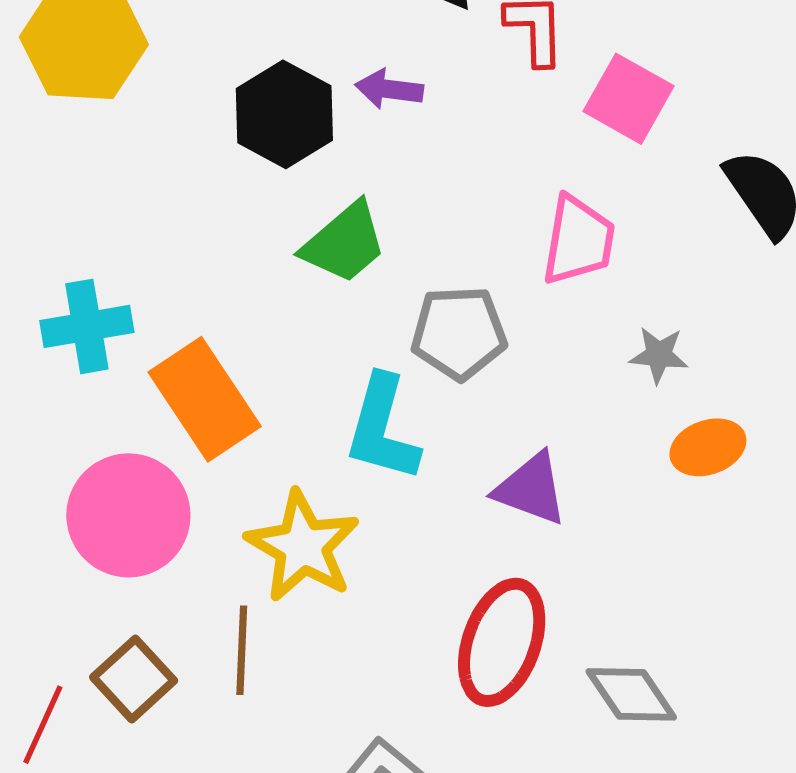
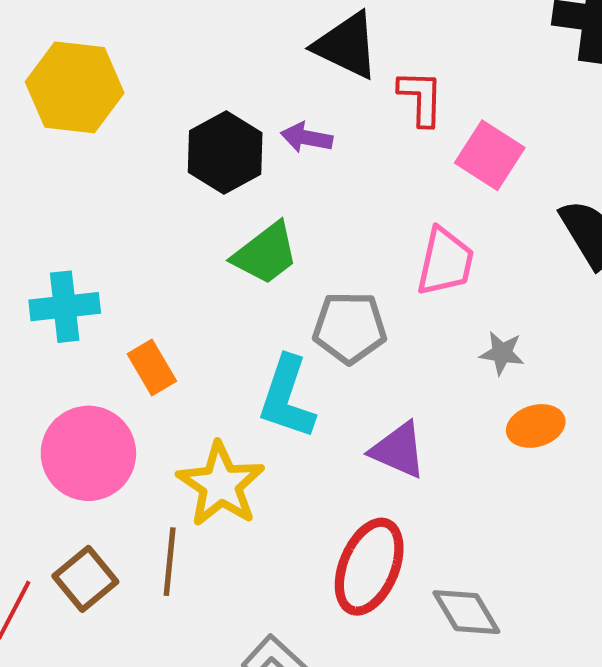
orange rectangle: (205, 399) -> (152, 368), size x0.6

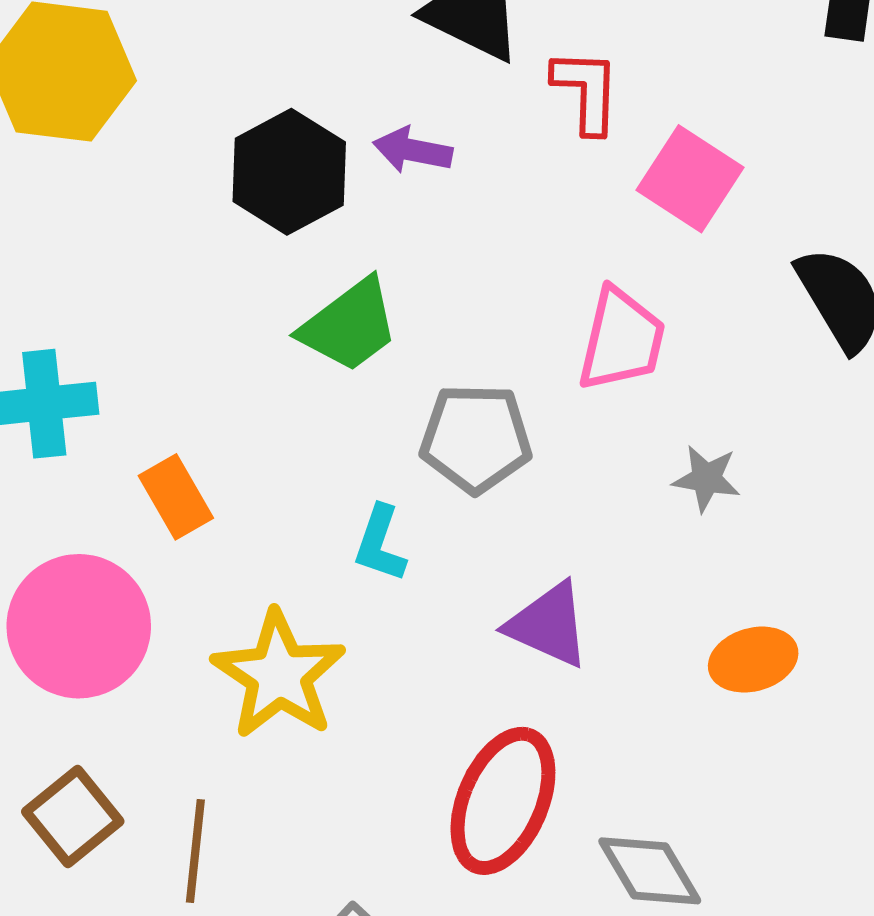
cyan L-shape: (287, 397) -> (380, 544), size x0.6
orange ellipse: (536, 426) -> (753, 660), moved
brown line: (170, 562) -> (195, 851), moved

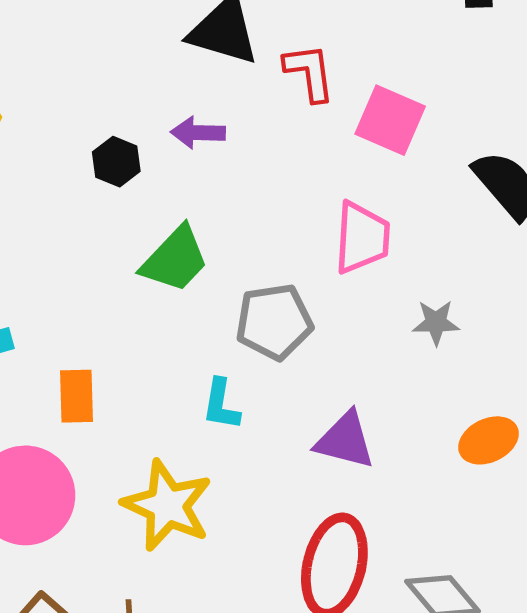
black hexagon: (289, 172) -> (116, 162), size x0.6
orange rectangle: (176, 497) -> (77, 396), turned 38

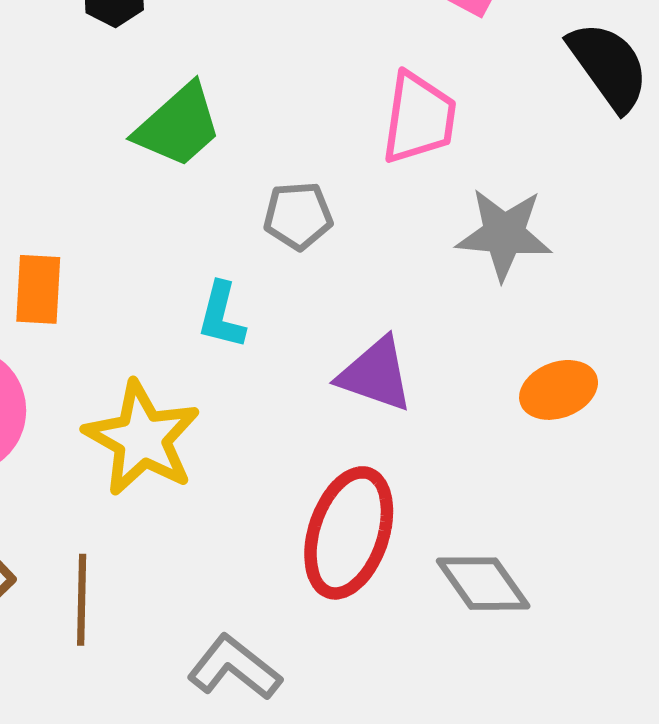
gray pentagon: (274, 322) -> (298, 216), size x0.7
gray star: (436, 323) -> (504, 234), size x1.6

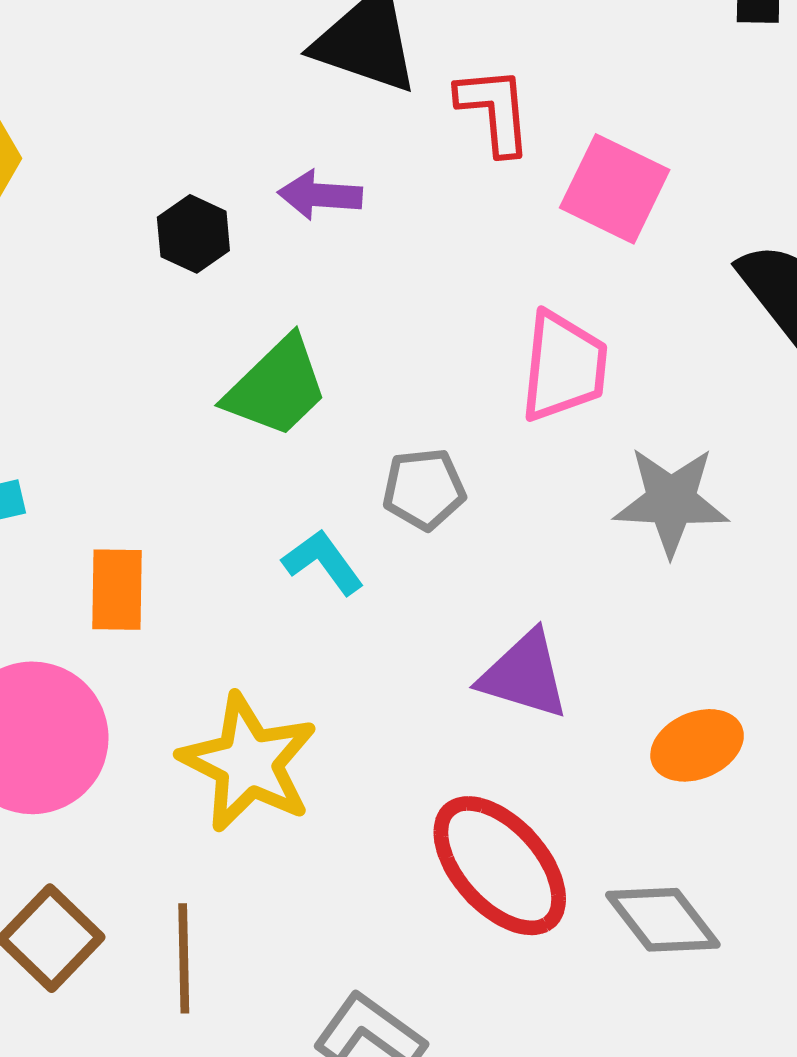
cyan L-shape: (221, 316) -> (323, 562), moved, turned 132
orange ellipse: (559, 390) -> (697, 745), moved
red ellipse: (349, 533) -> (500, 866), turned -58

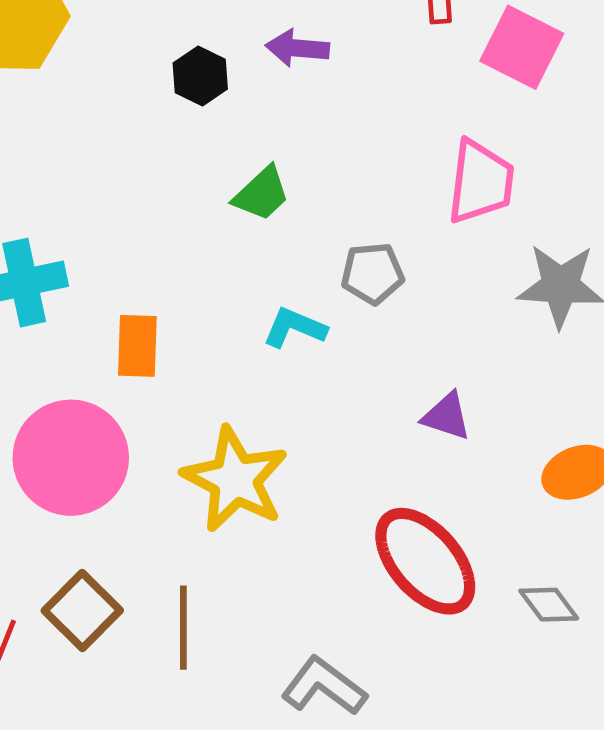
green trapezoid: (277, 387) -> (262, 194), size x0.7
cyan L-shape: (323, 562) -> (295, 328), turned -32
purple triangle: (524, 675) -> (446, 416), size x0.7
gray diamond: (663, 920) -> (549, 605), size x0.7

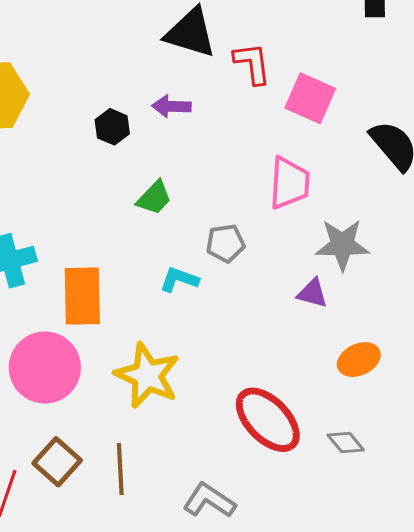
orange rectangle: (137, 346) -> (82, 296), size x1.5
purple triangle: (446, 416) -> (312, 293), moved

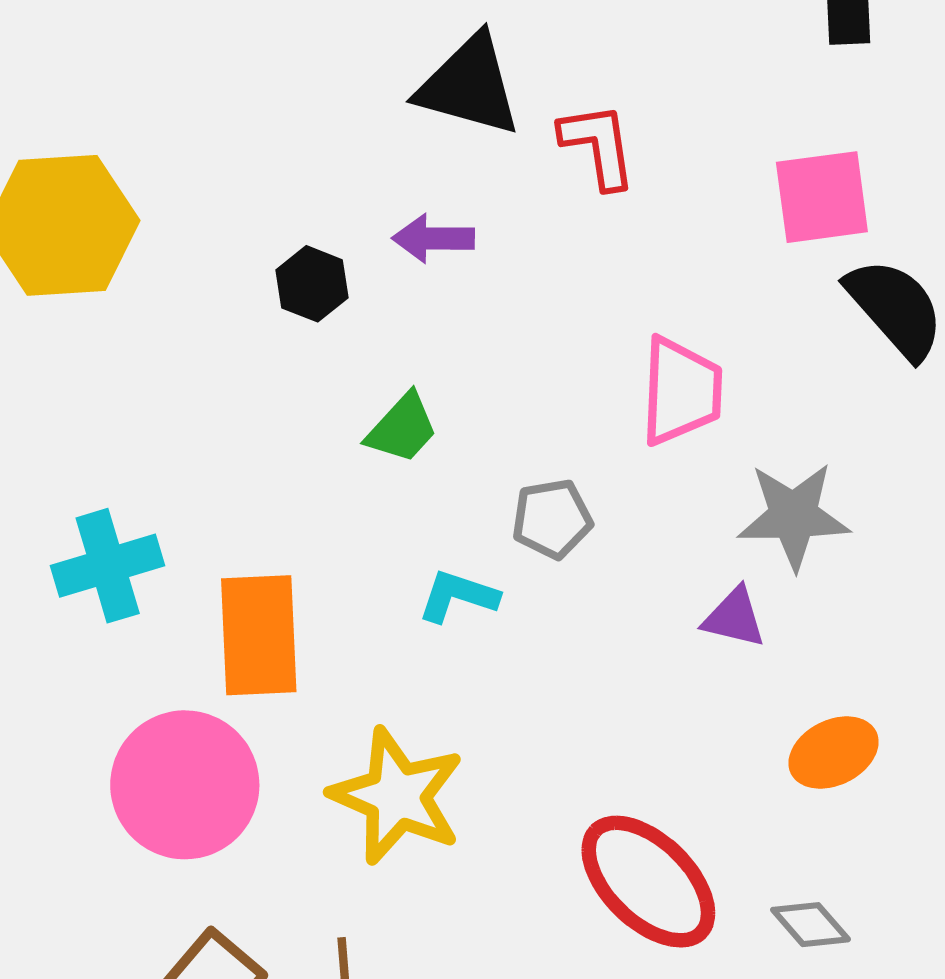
pink square: (310, 98) -> (822, 197), moved, turned -30

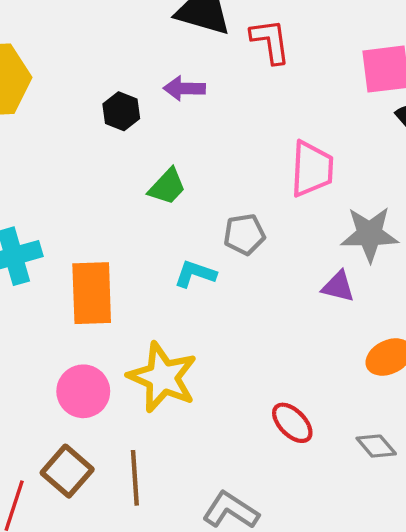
pink circle: (185, 785) -> (83, 391), moved, size x0.7
red ellipse: (648, 882) -> (292, 423), size x0.6

